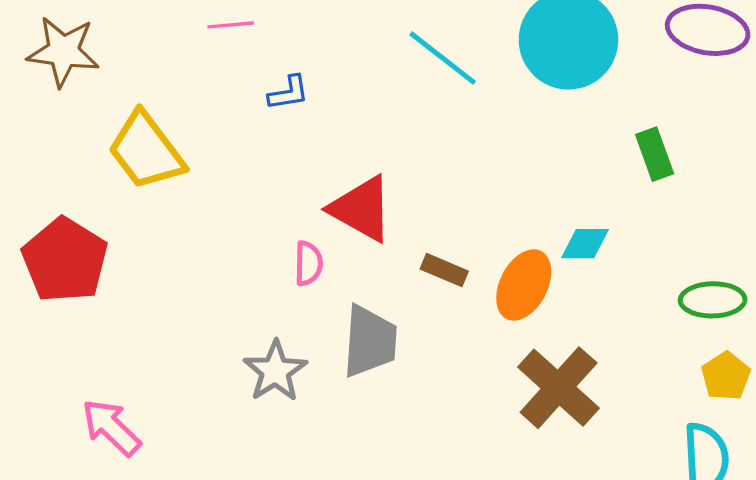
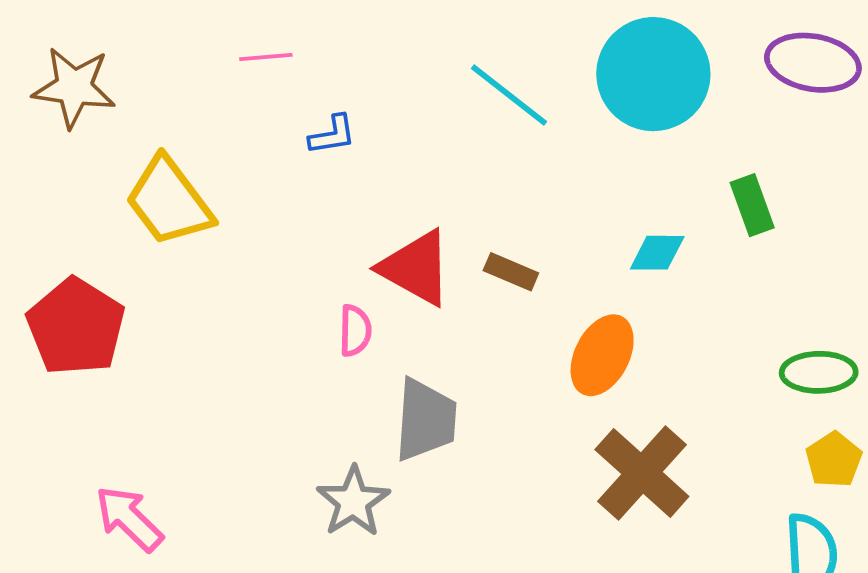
cyan diamond: (585, 244) -> (657, 253), moved
brown rectangle: (444, 270) -> (511, 272), moved
gray star: (275, 371) -> (353, 501), moved

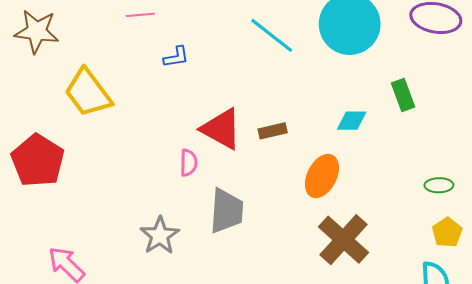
brown rectangle: (511, 272) -> (273, 131), turned -36
green ellipse: (819, 372) -> (439, 185), size x0.7
gray star: (353, 501) -> (160, 236), moved

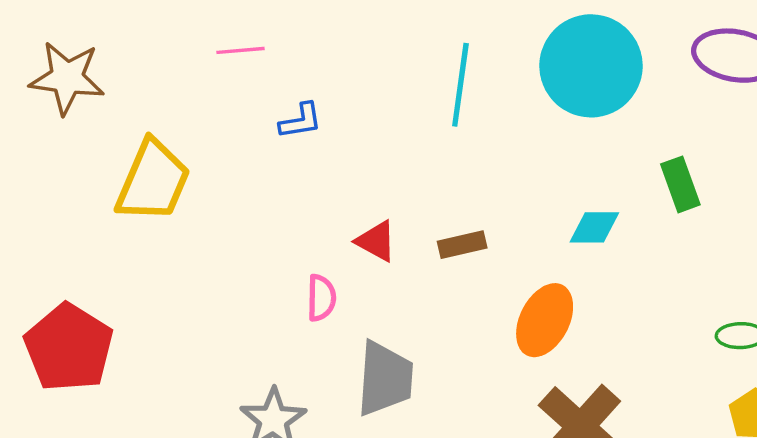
cyan line: (272, 35) -> (460, 85), turned 60
yellow trapezoid: (88, 93) -> (153, 181), turned -120
red triangle: (221, 129) -> (376, 241), size x0.6
red pentagon: (38, 161) -> (69, 348), moved

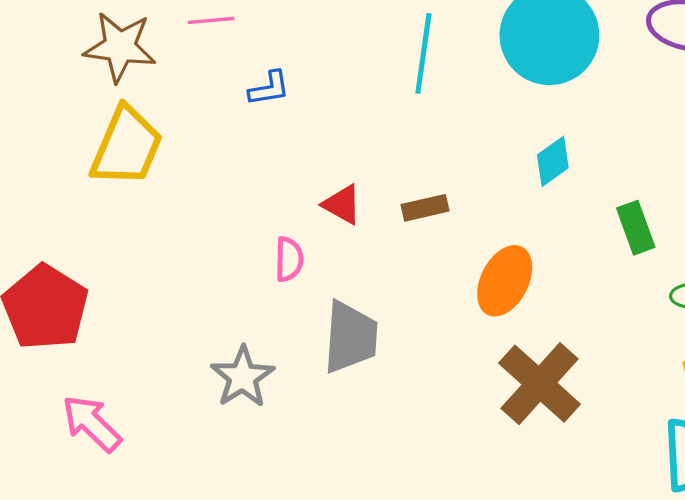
brown star: (67, 78) -> (120, 47), moved
green rectangle: (680, 184) -> (636, 228), moved
cyan diamond: (594, 227) -> (553, 161), moved, turned -36

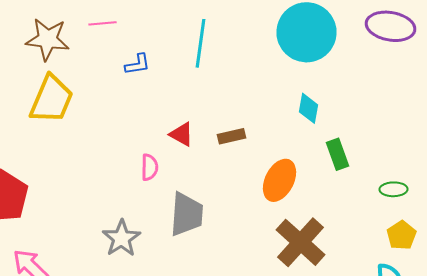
cyan line: (423, 54) -> (200, 43), moved
cyan diamond: (553, 161) -> (308, 108), turned -44
green rectangle: (636, 228) -> (338, 154), moved

